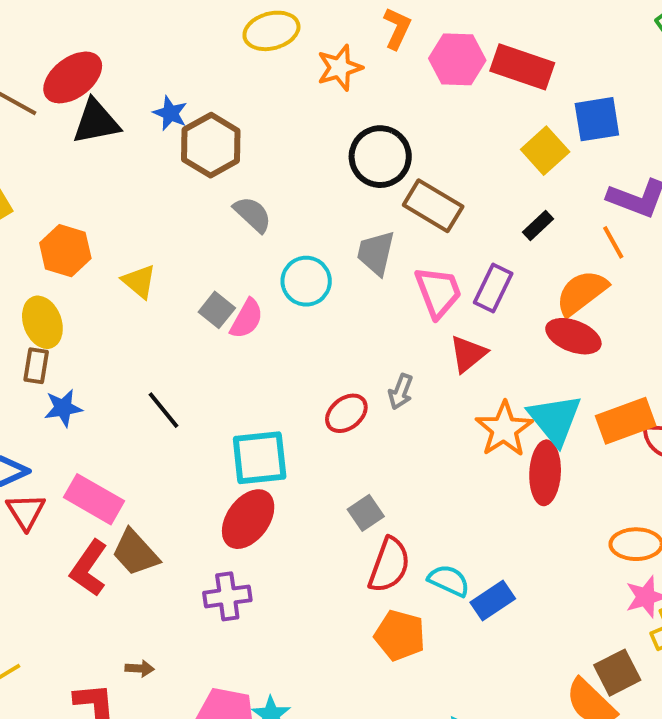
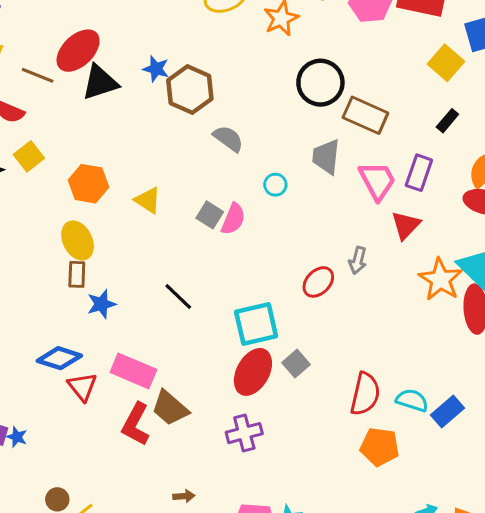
cyan circle: (306, 281) -> (275, 185), size x0.6
gray square: (366, 513) -> (296, 364), moved

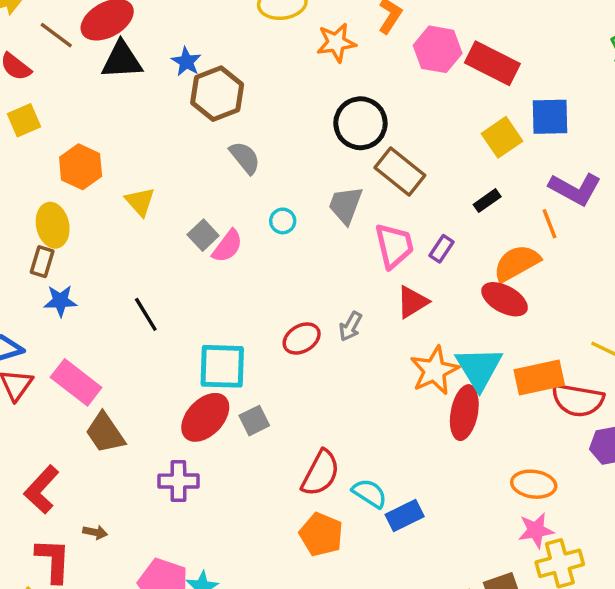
purple rectangle: (419, 173) -> (442, 249), size x0.7
red L-shape: (136, 424) -> (42, 489), moved

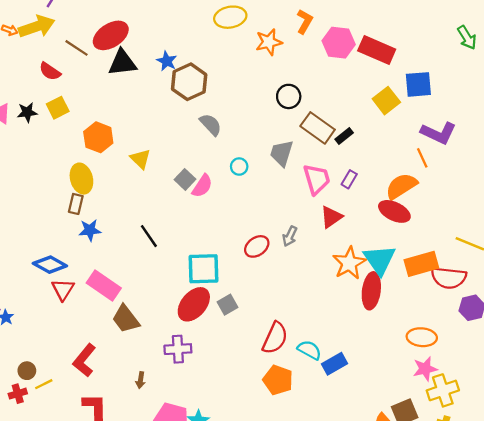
black circle: (360, 123) -> (289, 96), size x0.7
black rectangle: (487, 201) -> (344, 136), moved
brown arrow: (95, 532) -> (141, 380), moved, turned 91

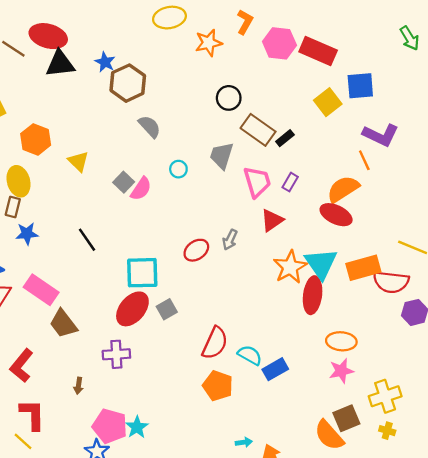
red ellipse: (111, 35) -> (48, 36), turned 48
orange ellipse: (422, 337) -> (341, 341), moved
pink star: (425, 369) -> (341, 371), moved

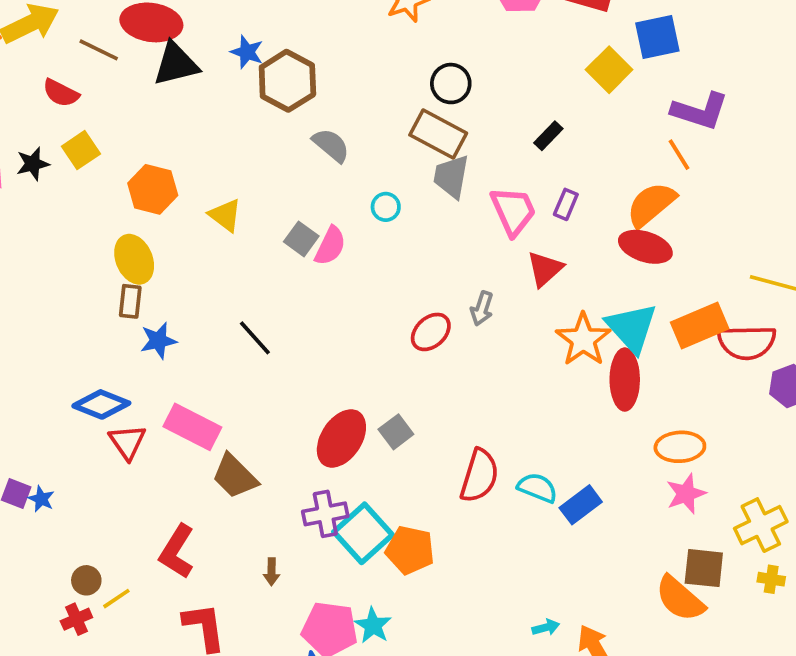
brown rectangle: (258, 130) -> (438, 134), moved
cyan square: (142, 273) -> (363, 533), moved, turned -33
orange pentagon: (218, 386) -> (410, 550), moved
brown square: (346, 418) -> (704, 568), turned 36

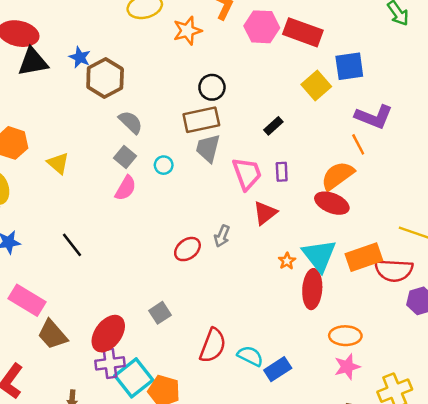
brown rectangle: (438, 134) -> (201, 120), turned -44
purple rectangle: (566, 204) -> (282, 172), turned -30
gray square: (301, 239) -> (125, 157), moved
orange star: (583, 340) -> (287, 261), size x0.5
red ellipse: (341, 438) -> (108, 334), moved

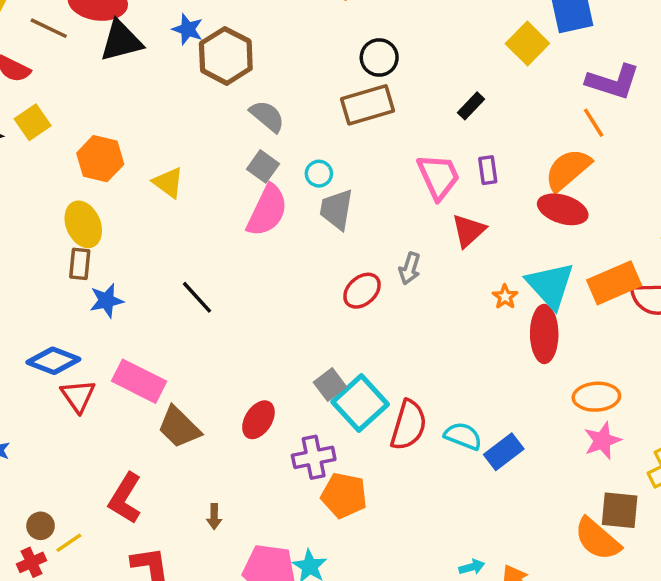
gray trapezoid: (208, 148) -> (337, 209), moved
pink semicircle: (126, 188) -> (267, 211), size x1.4
red ellipse: (108, 334) -> (258, 420), size x0.7
purple cross: (110, 363) -> (314, 457), moved
cyan square: (134, 378) -> (360, 403), moved

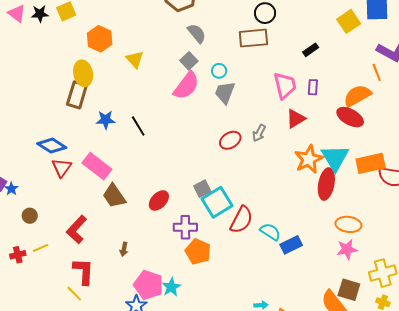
brown rectangle: (80, 264) -> (77, 95), size x1.5
orange star: (505, 297) -> (309, 159), size x2.0
blue star: (106, 301) -> (106, 120), moved
brown circle: (41, 526) -> (30, 216), moved

